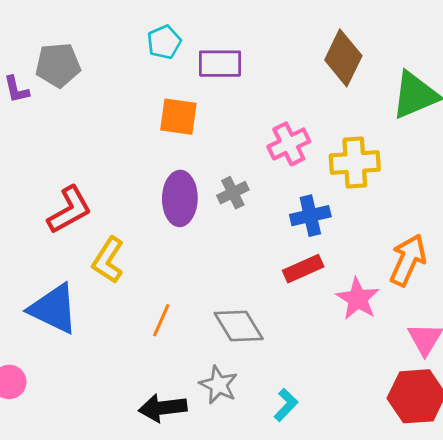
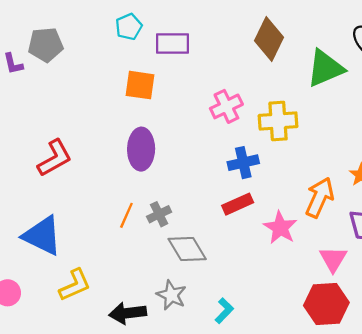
gray cross: (233, 193) -> (159, 214), moved
yellow L-shape: (108, 260) -> (75, 285), moved, turned -147
orange line: (161, 320) -> (126, 215), moved

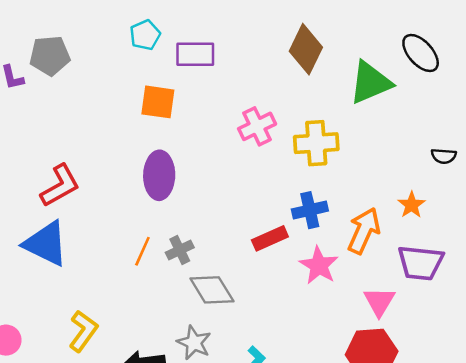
blue cross: (243, 163) -> (310, 210), moved
blue triangle: (42, 236) -> (46, 244), moved
yellow L-shape: (75, 285) -> (83, 331), turned -30

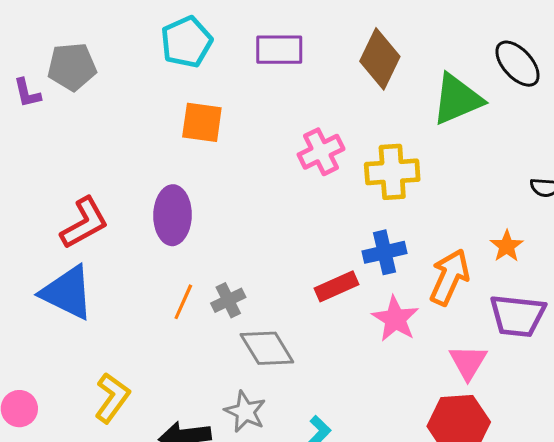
cyan pentagon: (145, 35) -> (186, 42), size x1.4
purple rectangle: (195, 54) -> (279, 50), moved
purple ellipse: (159, 175) -> (173, 215), moved

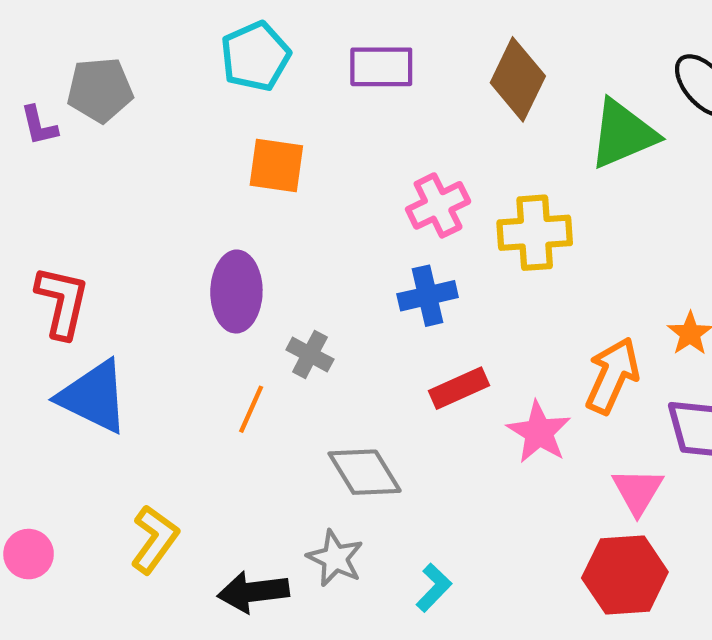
red L-shape: (84, 223) -> (62, 302), moved, turned -48
blue cross: (384, 252) -> (428, 296), moved
gray cross: (228, 300) -> (310, 355), moved, turned -36

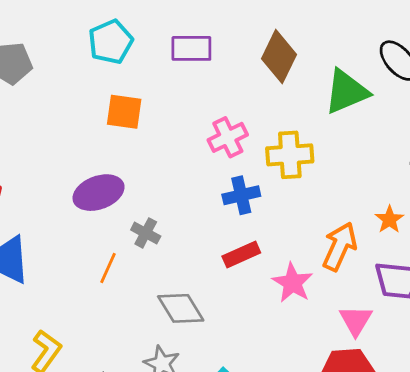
purple ellipse: (236, 292) -> (99, 193), turned 69
blue cross: (428, 296) -> (241, 195), moved

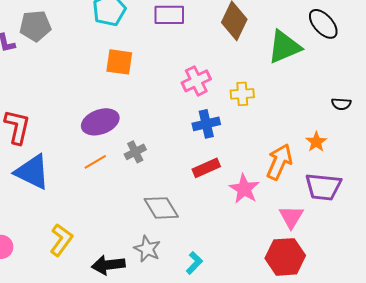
yellow cross: (290, 155) -> (242, 94), size x0.7
gray cross: (146, 233) -> (135, 152), turned 35
orange line: (108, 268) -> (95, 162), moved, turned 35

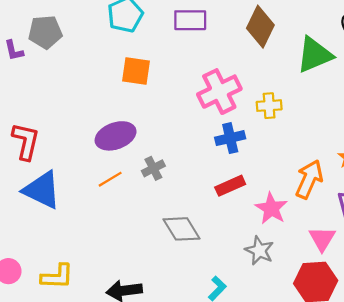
pink cross: (196, 81) -> (219, 92), size x1.4
yellow L-shape: (61, 240) -> (57, 277), moved, turned 56
gray star: (147, 249) -> (259, 251), moved

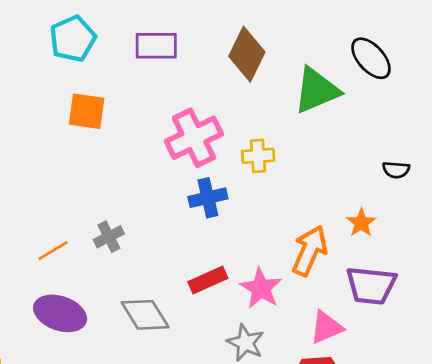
purple ellipse: (116, 136) -> (60, 313), moved, turned 39
red rectangle: (230, 186) -> (208, 280), moved
pink triangle: (322, 239) -> (326, 327), turned 36

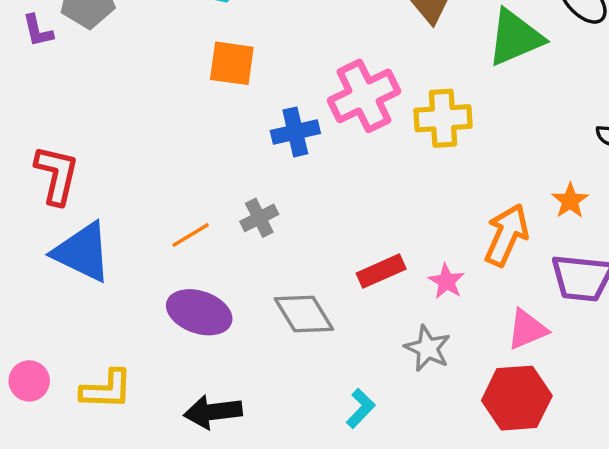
yellow cross: (258, 156) -> (443, 118), size x1.4
blue cross: (208, 198) -> (295, 132), moved
pink star: (261, 288) -> (446, 281), size x0.7

